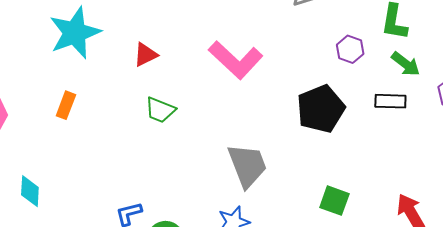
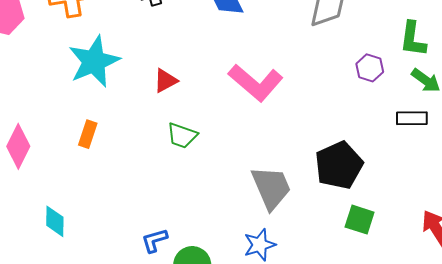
black pentagon: (321, 109) -> (339, 165), moved

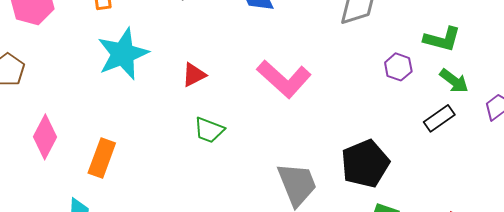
green L-shape: (413, 39) -> (442, 39), turned -84
black rectangle: (412, 118) -> (439, 118), turned -36
orange rectangle: (88, 134) -> (102, 158), moved, size x1.4

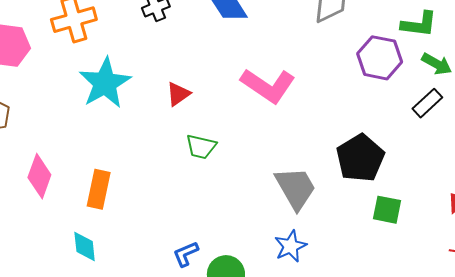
purple hexagon: (398, 67) -> (380, 58), size x1.6

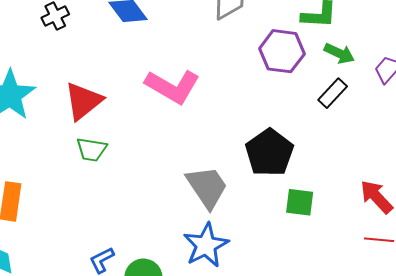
red triangle: (178, 94) -> (83, 101), size x1.6
green trapezoid: (201, 147) -> (92, 149), moved
blue star: (291, 246) -> (206, 245), size x1.4

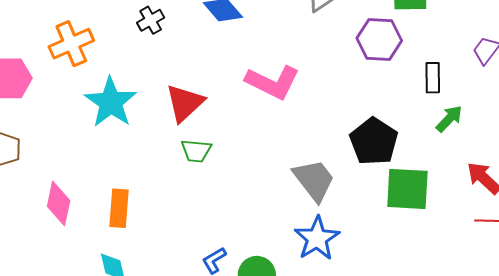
green arrow: (339, 53) -> (449, 119), moved, turned -68
black rectangle: (333, 93) -> (433, 78), turned -40
green square: (300, 202) -> (407, 189), size x1.6

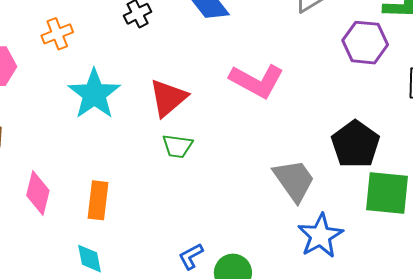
orange cross: (71, 44) -> (57, 34), size x0.7
blue star: (317, 238) -> (320, 236), moved

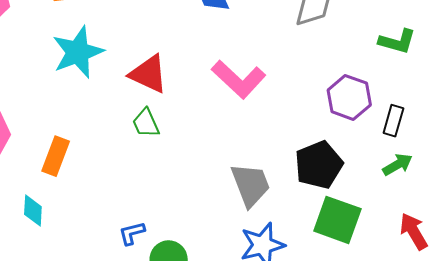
purple hexagon: (365, 43) -> (349, 97), moved
red triangle: (168, 98) -> (149, 74), turned 51
green trapezoid: (178, 146) -> (146, 123), turned 44

